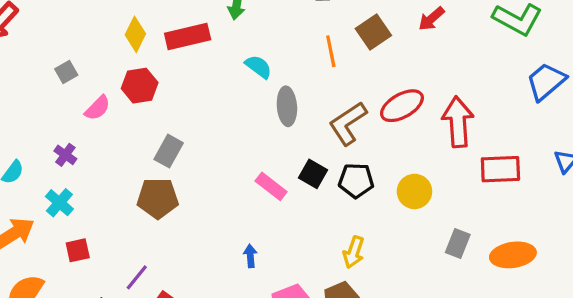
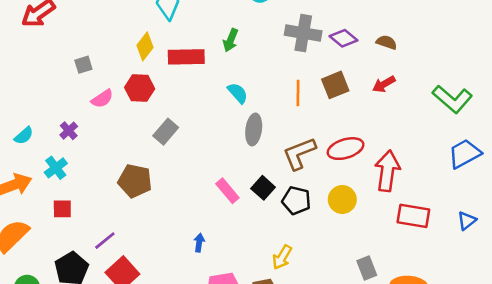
gray rectangle: (169, 151) -> (166, 132), moved
yellow circle: (414, 191) -> (342, 199), moved
gray rectangle: (458, 244) -> (367, 268), turned -55

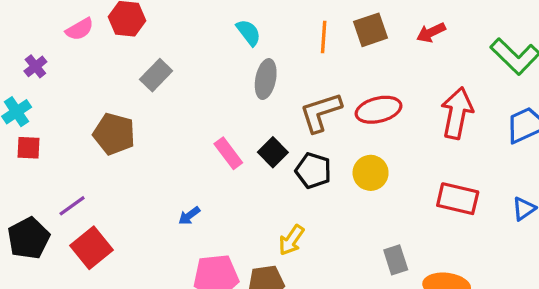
red arrow: (387, 171) -> (457, 113), moved
red square: (62, 209) -> (28, 148), moved
blue arrow: (199, 243) -> (189, 216), turned -138

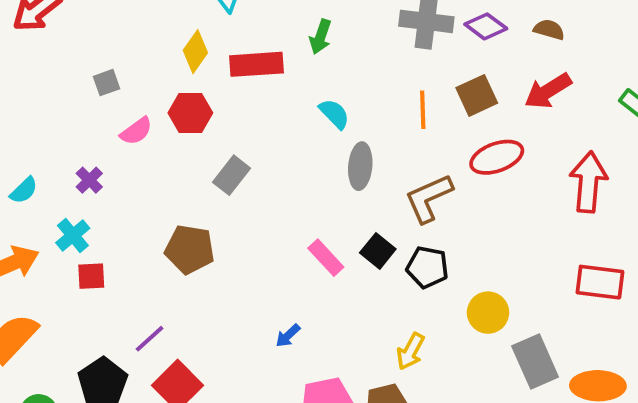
red arrow: (431, 33) -> (548, 91), size x1.4
red ellipse: (379, 110) -> (497, 157), moved
yellow circle: (371, 173) -> (488, 313), moved
gray rectangle: (396, 260) -> (535, 361), size x1.5

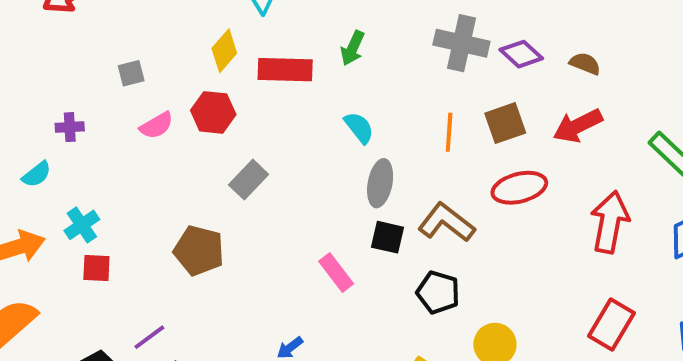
purple cross: (89, 180) -> (70, 127), moved, turned 36
brown L-shape: (429, 198) -> (446, 222), turned 56
black square: (378, 251) -> (387, 237), moved, turned -32
red rectangle: (600, 282) -> (611, 325), turned -72

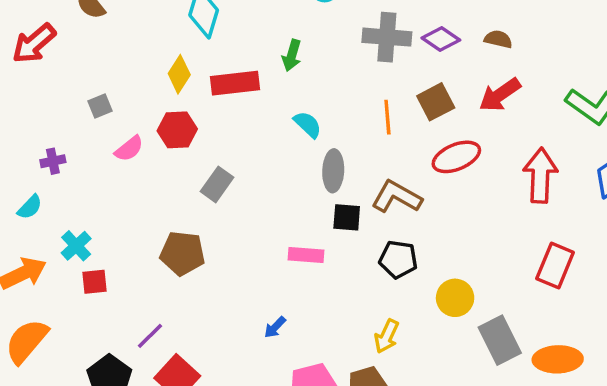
pink rectangle: (336, 273) -> (306, 255), turned -40

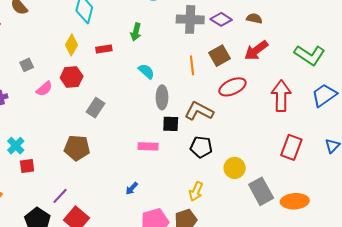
red rectangle: (235, 83) -> (104, 49), size x0.6

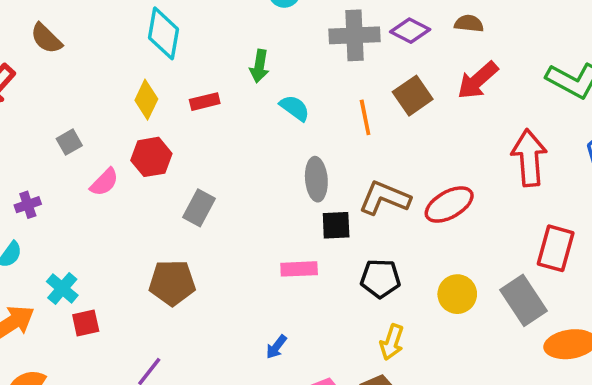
cyan semicircle: (146, 71) -> (295, 108), moved
red ellipse: (232, 87) -> (449, 205), moved
black pentagon: (201, 147) -> (380, 278), moved
gray rectangle: (261, 191) -> (524, 300), moved

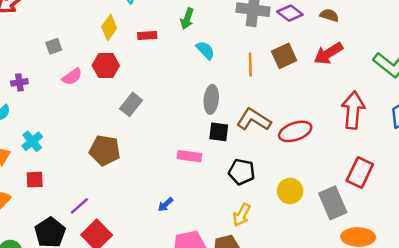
red square: (86, 323) -> (35, 180), moved

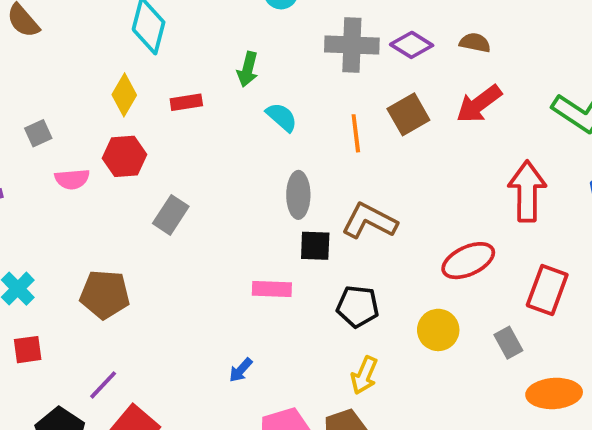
pink semicircle: (72, 77) -> (72, 179), turned 36
red ellipse: (295, 131) -> (468, 261), moved
brown pentagon: (105, 150) -> (105, 294), moved
gray rectangle: (333, 203) -> (508, 343), size x0.6

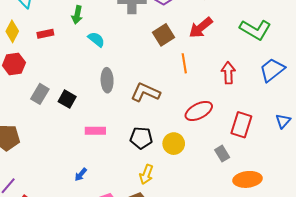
orange line: (356, 133) -> (184, 63), moved
red arrow: (527, 191) -> (228, 73), size x0.7
black square: (315, 246) -> (67, 99), moved, turned 30
yellow circle: (438, 330) -> (174, 144), moved

